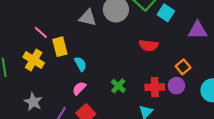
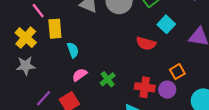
cyan square: (166, 13) -> (166, 24), moved
pink semicircle: (79, 88) -> (80, 75), moved
gray star: (33, 102) -> (26, 66), moved, turned 30

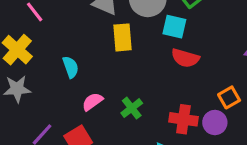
cyan square: (166, 24) -> (174, 27), moved, turned -30
yellow rectangle: (55, 29) -> (122, 37), moved
cyan semicircle: (73, 50) -> (71, 67), moved

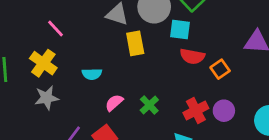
cyan semicircle: (71, 67) -> (92, 74), turned 114
orange square: (229, 97) -> (220, 69), moved
red cross: (183, 119) -> (196, 110), turned -30

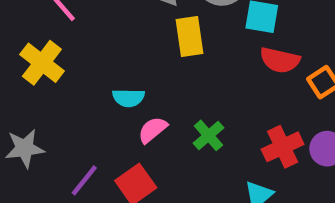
cyan semicircle: (92, 74) -> (128, 98), moved
gray star: (47, 98) -> (25, 148), moved

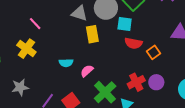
pink semicircle: (153, 130) -> (87, 71), moved
green cross: (209, 135) -> (105, 92), moved, size x1.6

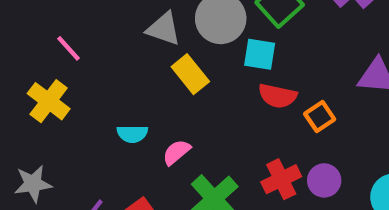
yellow rectangle: (92, 34) -> (190, 74), turned -30

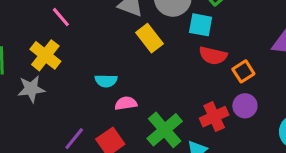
pink semicircle: (176, 152) -> (126, 103), moved, turned 30
purple circle: (324, 180) -> (245, 106), moved
gray star: (33, 184) -> (31, 89), moved

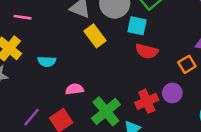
pink line: (61, 17) -> (22, 17), turned -42
orange square: (243, 71) -> (187, 64), moved
cyan semicircle: (106, 81) -> (47, 62), moved

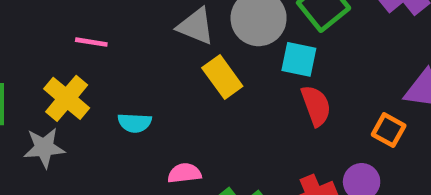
red semicircle: (147, 51) -> (316, 106), turned -125
orange square: (187, 64) -> (389, 130), turned -30

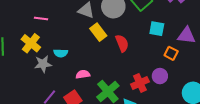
cyan square: (299, 59) -> (157, 29), moved
red semicircle: (316, 106) -> (122, 43), moved
gray star: (44, 148) -> (43, 64), moved

